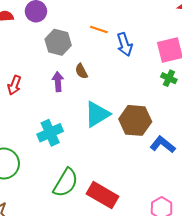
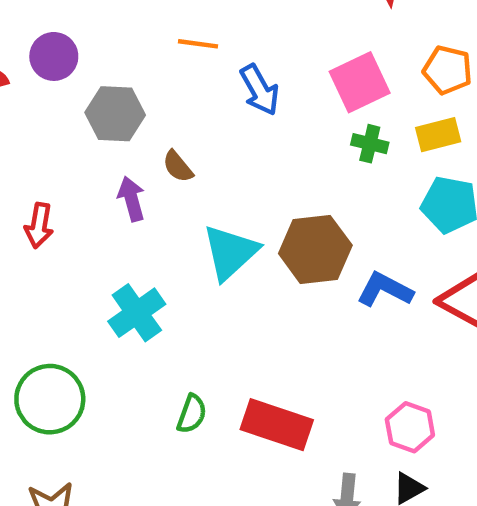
orange line: (99, 29) -> (198, 44), moved
green semicircle: (66, 183) -> (192, 414), size x0.6

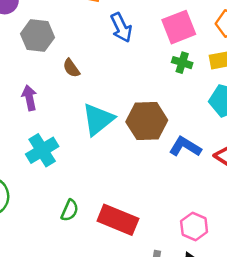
purple arrow: (131, 199) -> (29, 98), moved

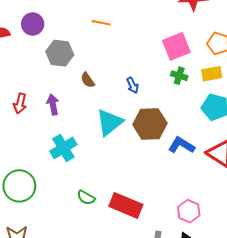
blue arrow: (121, 27) -> (133, 85), moved, size x0.7
green semicircle: (70, 210) -> (86, 198), turned 96

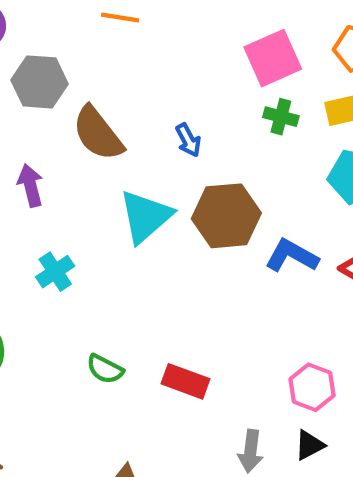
brown semicircle: (88, 80) -> (98, 134), size x1.8
cyan cross: (63, 148) -> (55, 272), size x0.7
red rectangle: (126, 205) -> (185, 381), size x0.7

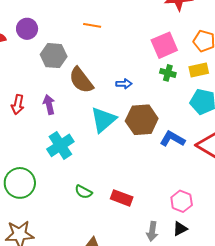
blue arrow: (188, 140) -> (124, 84), turned -63
cyan cross: (55, 272) -> (60, 145), size x1.5

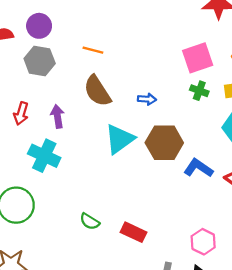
orange line: (92, 25) -> (93, 50), moved
gray hexagon: (54, 56) -> (40, 61), moved
cyan cross: (60, 145) -> (44, 156), moved, turned -36

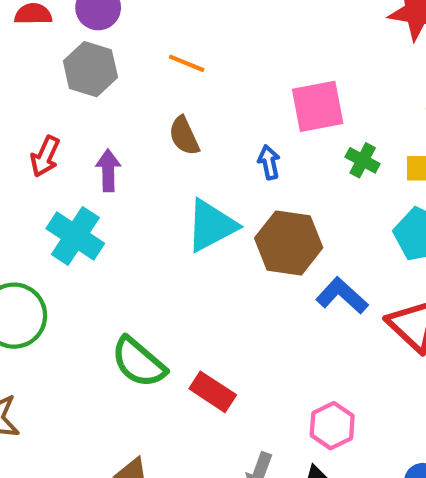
pink square: (198, 58) -> (318, 106), moved
brown semicircle: (97, 91) -> (184, 136), size x0.7
blue arrow: (147, 99) -> (269, 162), turned -114
green semicircle: (90, 221) -> (139, 362), size x1.6

